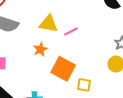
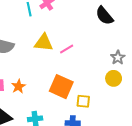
orange star: (40, 49) -> (18, 86), moved

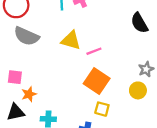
orange star: (18, 86) -> (29, 94), moved
orange square: (61, 87) -> (97, 81), moved

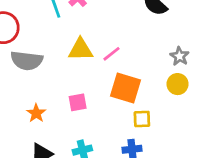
pink square: (15, 77) -> (78, 102), moved
orange star: (29, 94) -> (36, 113), moved

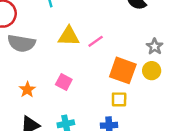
orange square: (126, 88) -> (123, 70), moved
pink square: (78, 102) -> (64, 82), turned 35

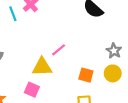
yellow triangle: (69, 36) -> (42, 67), moved
orange square: (123, 70) -> (86, 75), size x0.6

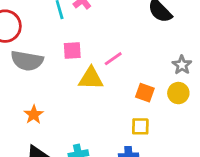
pink square: (32, 90) -> (72, 51), moved, turned -32

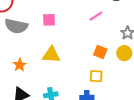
pink line: (113, 59) -> (96, 16), moved
yellow triangle: (91, 78) -> (51, 55), moved

